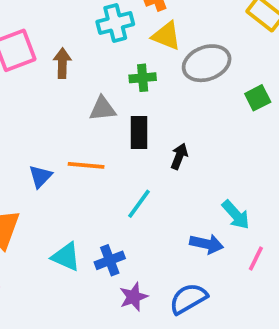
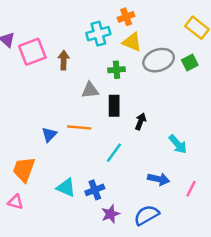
green square: (258, 98) -> (190, 63), moved
cyan arrow: (236, 215) -> (178, 144), moved

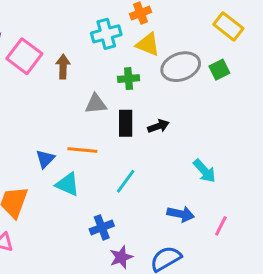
pink square: (32, 52) -> (24, 56), turned -32
black arrow: (141, 121) -> (158, 126), moved, turned 49
cyan triangle: (66, 188) -> (68, 184), moved

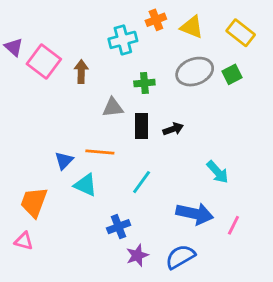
yellow triangle: (148, 44) -> (192, 27), moved
blue arrow: (181, 214) -> (195, 214), size x1.4

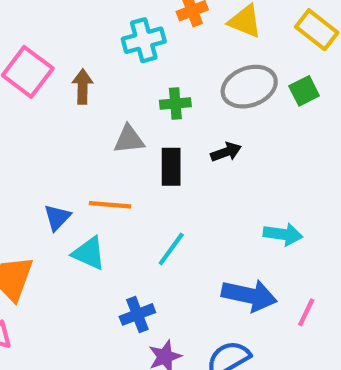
black arrow: (173, 129) -> (226, 152), moved
cyan arrow: (218, 172) -> (283, 234), turned -40

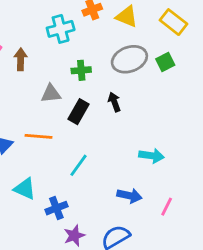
black arrow: (226, 152) -> (114, 102), turned -90
black rectangle: (171, 167) -> (78, 112), turned 30
cyan triangle: (89, 253) -> (25, 189), moved
blue arrow: (249, 295) -> (129, 196), size x0.7

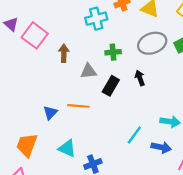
brown arrow: (21, 59) -> (64, 53), moved
cyan line: (78, 165) -> (134, 135), moved
blue arrow: (129, 196) -> (161, 147), moved

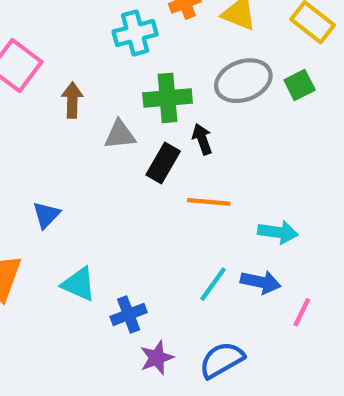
green cross: (113, 52) -> (168, 98), size x1.5
black arrow: (140, 78) -> (202, 139), moved
orange line: (78, 106) -> (209, 202), moved
cyan line: (134, 135) -> (213, 284), moved

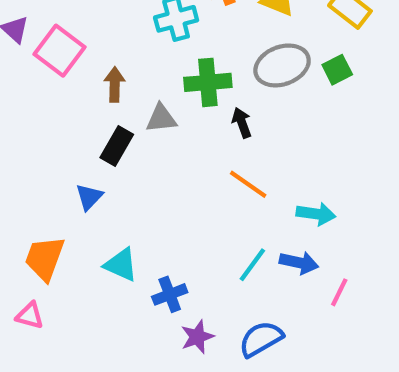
black rectangle: (163, 163) -> (117, 146), moved
orange line: (209, 202) -> (248, 184), turned 30

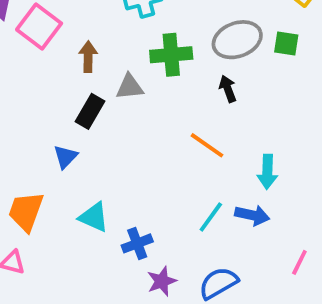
green square: (337, 70) -> (286, 43), turned 36
black arrow: (242, 123) -> (228, 89), moved
cyan arrow: (316, 214) -> (267, 172), turned 84
pink line: (339, 292) -> (299, 262), moved

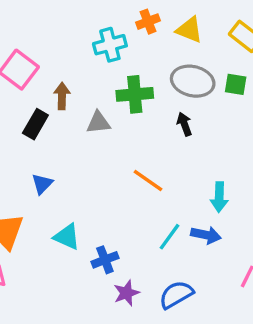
gray ellipse: (237, 40) -> (193, 81), turned 33
black rectangle: (90, 111) -> (35, 124), moved
orange line: (207, 145) -> (148, 180), moved

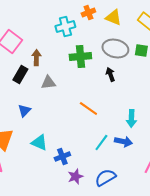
gray triangle: (98, 122) -> (48, 82), moved

